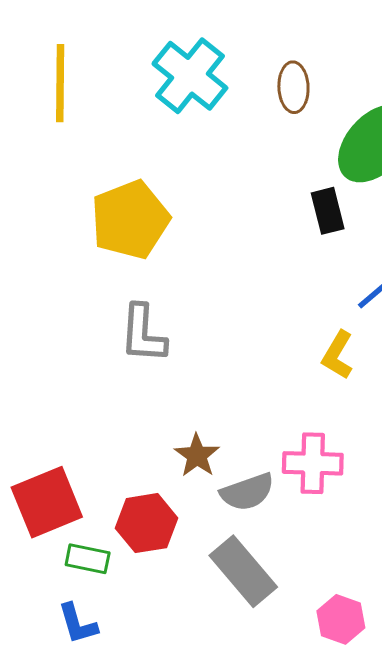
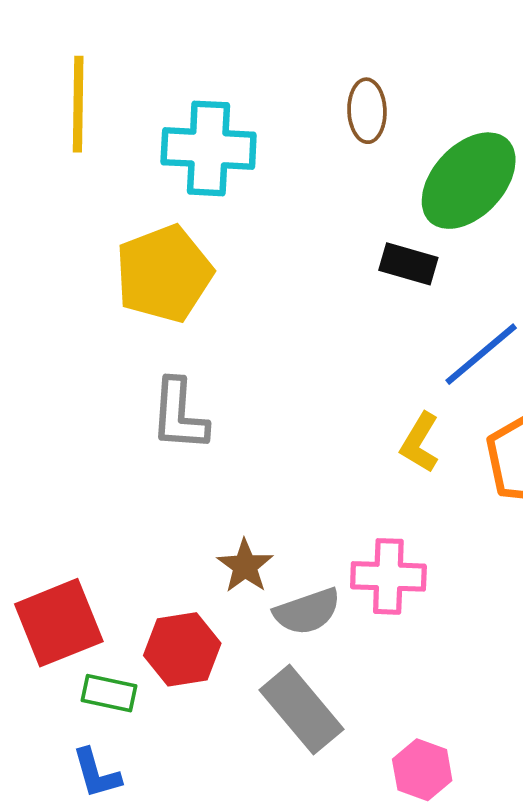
cyan cross: (190, 76) -> (209, 148), moved, turned -36
black rectangle: (328, 211) -> (408, 264), turned -60

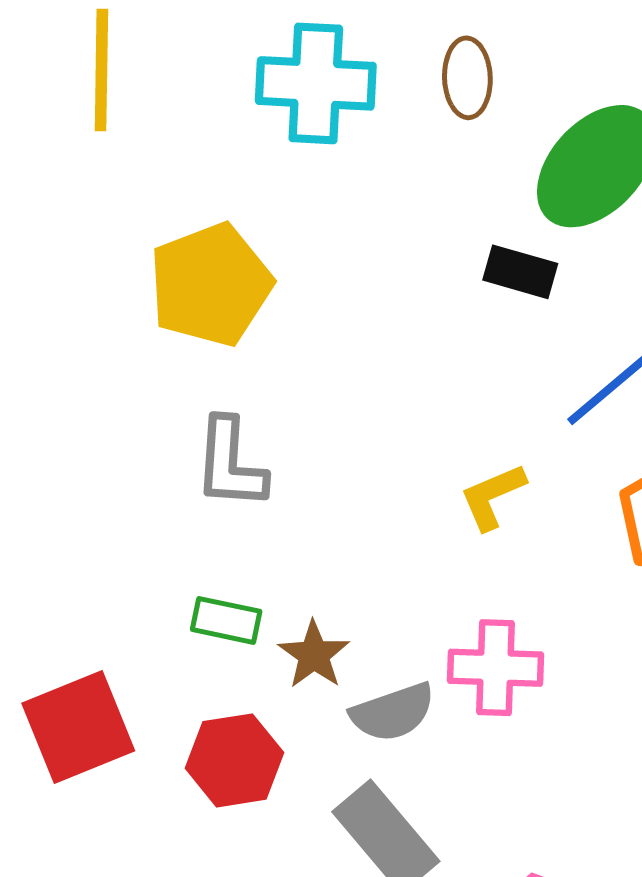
cyan cross: (209, 148) -> (316, 83), moved
yellow L-shape: (420, 443) -> (493, 496), moved, turned 36
green rectangle: (109, 693) -> (226, 620), moved

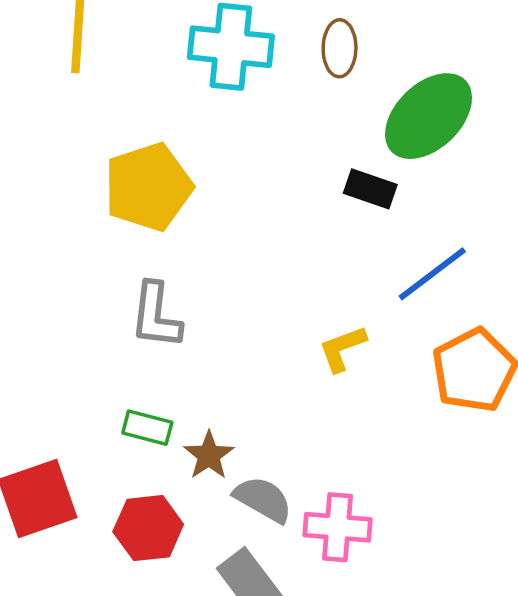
pink cross: (496, 668) -> (337, 527), moved
gray semicircle: (393, 712) -> (263, 499), turned -134

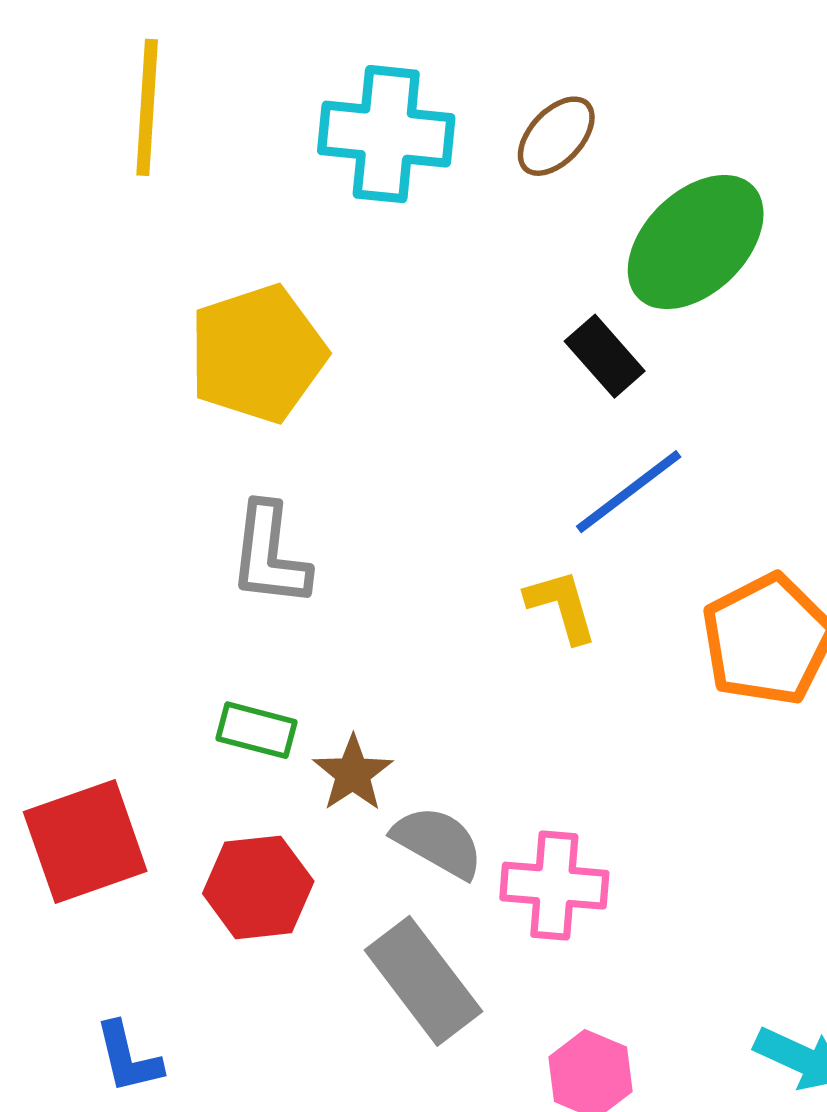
brown ellipse: (340, 48) -> (556, 136), turned 42
black rectangle: (370, 189) -> (605, 356), turned 30
blue line: (432, 274) -> (629, 492), moved
yellow L-shape: (342, 349) -> (561, 606), turned 94

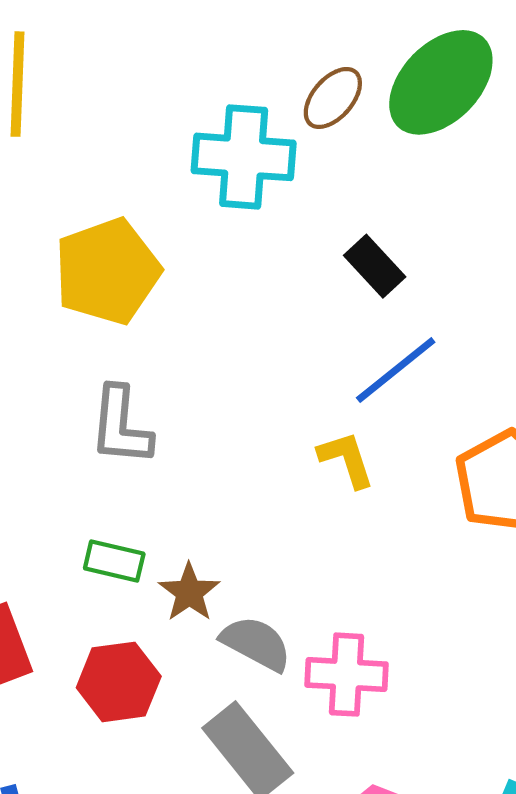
cyan cross: (386, 134) -> (244, 157), moved
green ellipse: (696, 242) -> (441, 82), moved

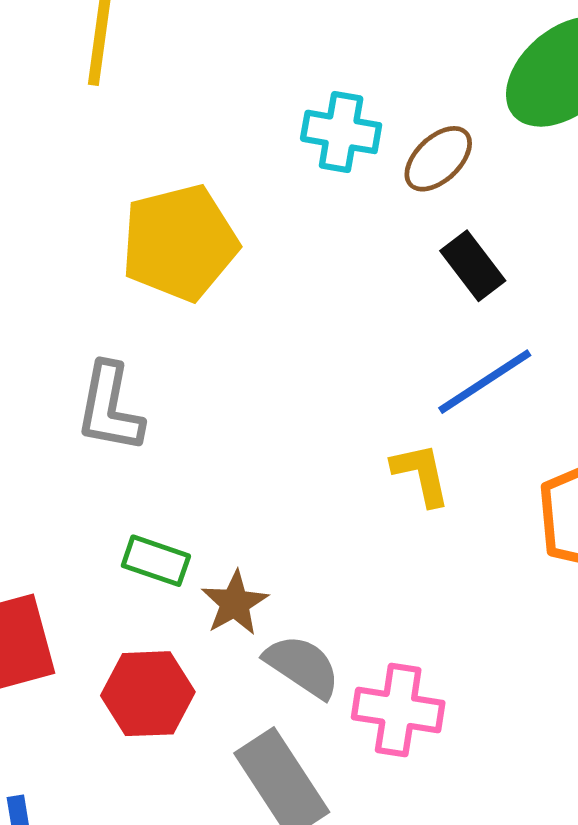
brown ellipse: (333, 98) -> (438, 159), moved
cyan cross: (244, 157) -> (341, 132), size x0.7
gray L-shape: (121, 426) -> (110, 408), moved

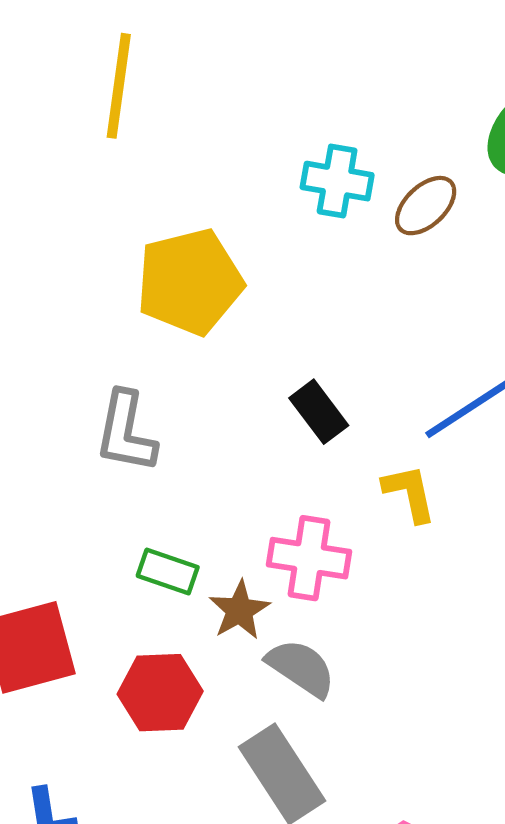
black rectangle: (473, 266) -> (319, 412), moved
pink cross: (398, 710) -> (309, 558), moved

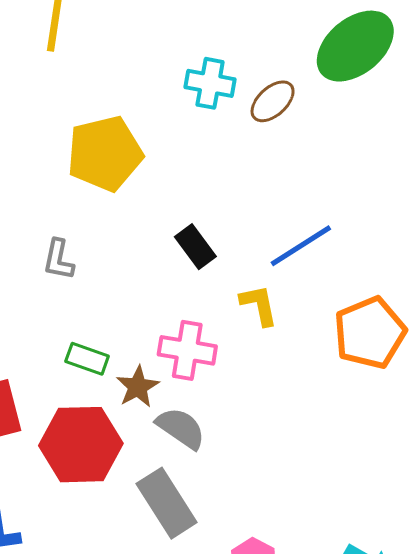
gray L-shape: (126, 432) -> (58, 260), size x0.7
red hexagon: (160, 693) -> (81, 445), size x1.4

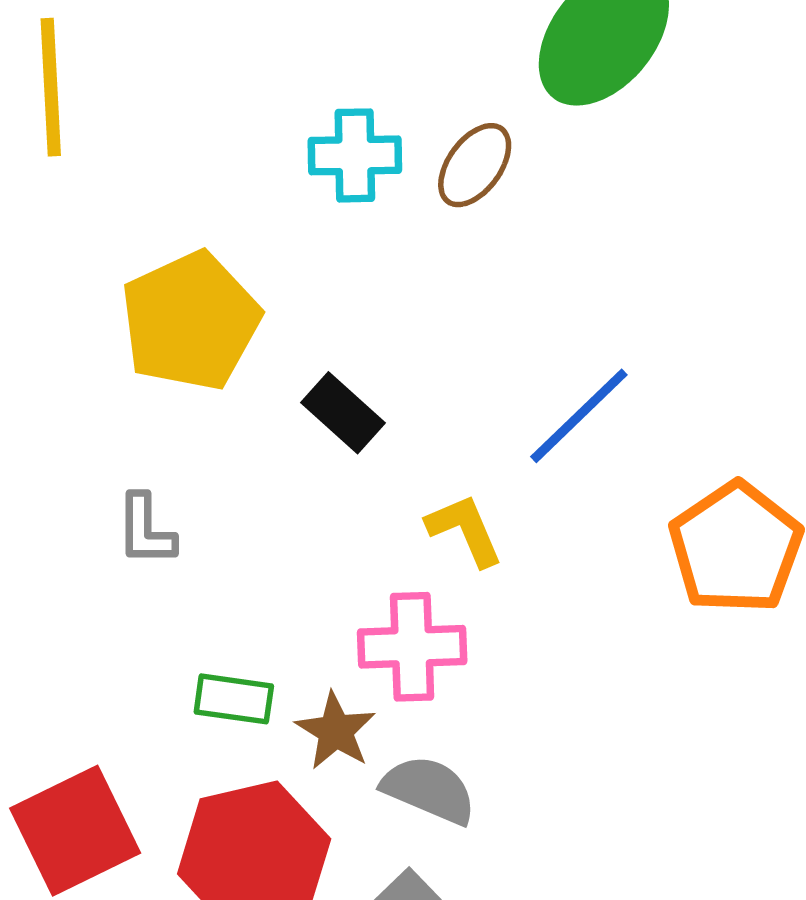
black rectangle: (195, 247) -> (343, 413), moved
yellow L-shape: (259, 305) -> (465, 530), moved

